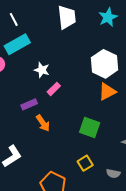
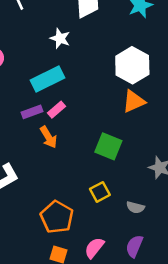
cyan rectangle: (17, 44) -> (47, 79), moved
white star: (42, 70) -> (60, 38), moved
pink rectangle: (54, 89) -> (56, 110), moved

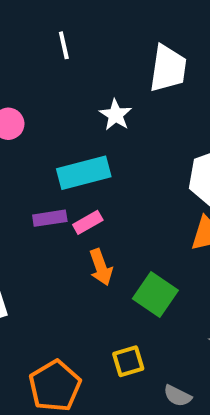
orange arrow: (49, 137) -> (101, 267), moved

